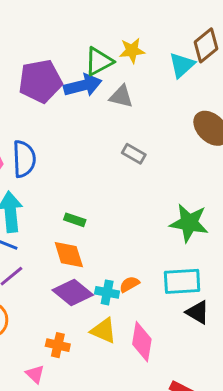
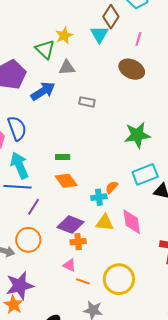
green triangle: (99, 61) -> (45, 49), turned -30
blue arrow: (83, 85) -> (43, 91), moved
purple diamond: (73, 293) -> (71, 225), moved

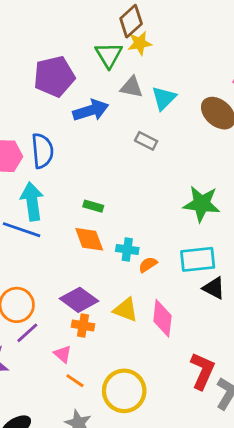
brown diamond: (111, 17) -> (131, 21), moved
cyan triangle: (99, 34) -> (164, 98), moved
cyan cross: (99, 197) -> (127, 249), moved
purple line: (34, 207) -> (27, 333), moved

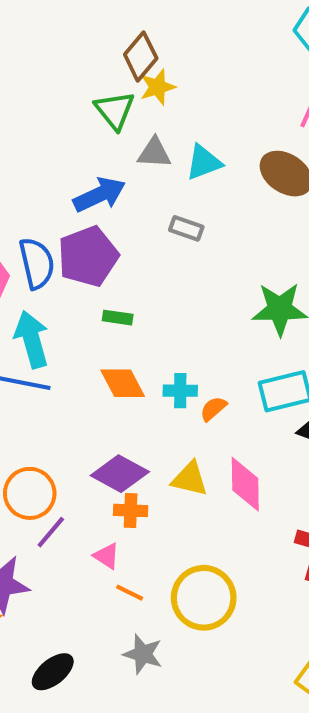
purple pentagon: (54, 76) -> (88, 256), moved
cyan triangle: (164, 98) -> (204, 162), turned 32
green rectangle: (93, 206) -> (118, 318), moved

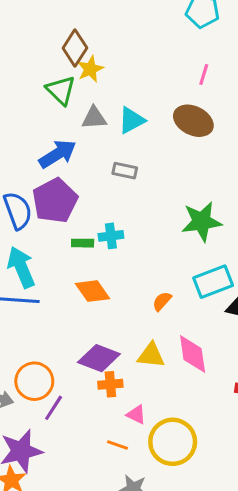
cyan cross: (180, 391) -> (111, 236), moved
pink triangle: (107, 556) -> (136, 415), moved

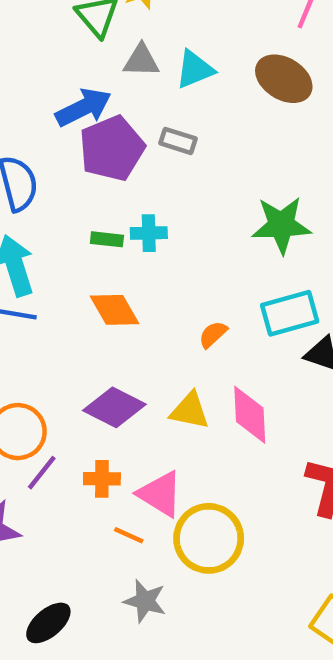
purple pentagon: (55, 201) -> (112, 148), moved
orange cross: (110, 384) -> (102, 479), moved
pink triangle: (136, 415) -> (160, 494), size x1.6

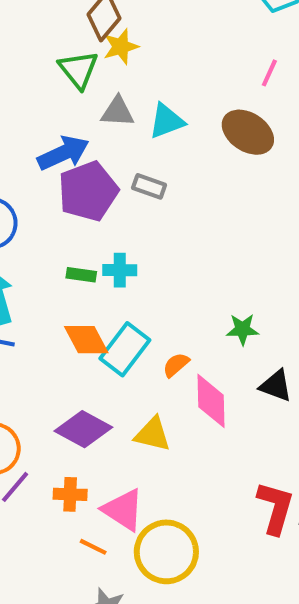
green star: (281, 225) -> (243, 329), moved, size x0.6
cyan rectangle: (290, 313) -> (125, 349), moved, turned -39
pink diamond: (250, 415) -> (211, 401), moved

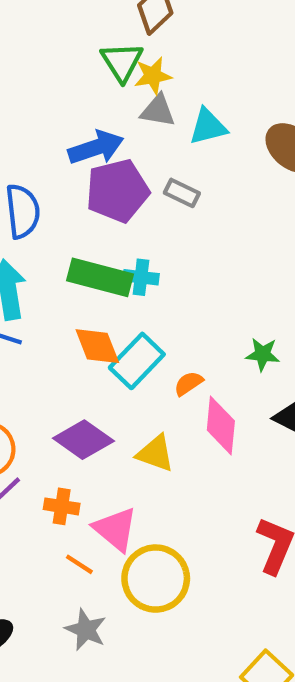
yellow star: (121, 47) -> (153, 76), moved
green rectangle: (81, 275) -> (100, 277), size x2.0

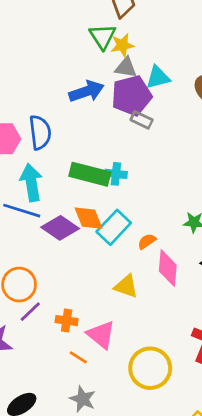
purple pentagon: (117, 191) -> (131, 96), moved
purple diamond: (83, 440) -> (60, 228), moved
yellow circle: (156, 579) -> (150, 368), moved

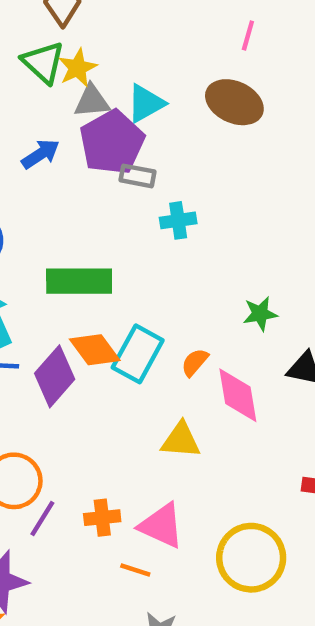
blue arrow: (86, 91) -> (40, 154), size x0.7
cyan cross: (116, 174) -> (178, 220), moved
purple diamond: (60, 228) -> (55, 376), turned -69

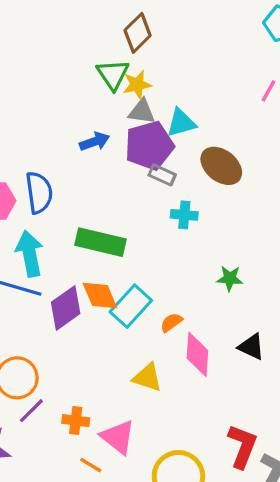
brown ellipse: (234, 102) -> (221, 166), moved
green star: (260, 314) -> (230, 278), moved

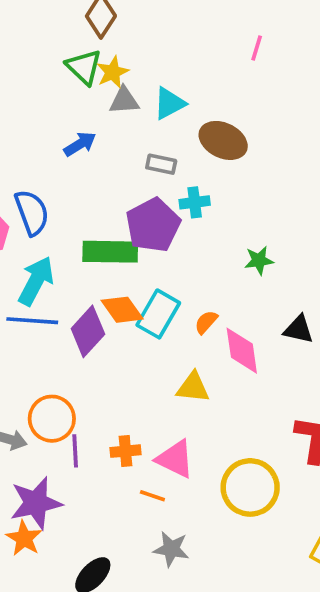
purple pentagon: (149, 146) -> (153, 225), moved
cyan arrow: (30, 254) -> (36, 281), turned 51
purple line: (31, 411) -> (75, 451), turned -36

